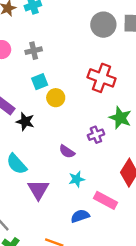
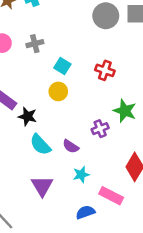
red cross: (102, 78) -> (105, 70), size x0.7
cyan square: (40, 82) -> (62, 66), moved, turned -35
cyan semicircle: (17, 164) -> (40, 145), moved

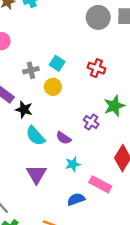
gray cross: (35, 44) -> (31, 70), moved
green star: (125, 111) -> (114, 106), turned 30
purple cross: (100, 129) -> (91, 122), turned -35

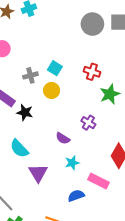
green star: (114, 106) -> (110, 94), moved
cyan semicircle: (35, 136) -> (19, 149), moved

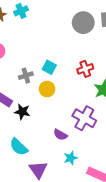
red cross: (92, 72) -> (85, 69), turned -35
purple cross: (88, 123) -> (84, 118), size x1.6

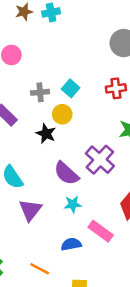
red cross: (85, 69) -> (116, 88), moved
black star: (22, 112) -> (46, 134), moved
purple semicircle: (60, 135) -> (66, 173), size x1.5

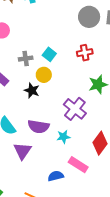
purple semicircle: (66, 173) -> (39, 127), moved, turned -30
cyan star: (73, 204) -> (63, 137), moved

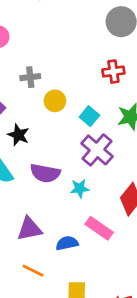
cyan square: (49, 54) -> (89, 116), moved
black star: (32, 91) -> (18, 135), moved
purple triangle: (22, 151) -> (29, 229), moved, turned 42

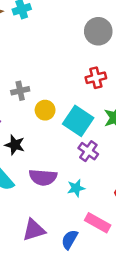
cyan square: (89, 116) -> (78, 121), size x1.6
purple cross: (97, 150) -> (88, 151), size x0.7
blue semicircle: (67, 243) -> (70, 239), turned -42

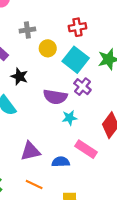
red cross: (96, 78) -> (77, 27), moved
purple semicircle: (43, 177) -> (55, 97), moved
blue semicircle: (70, 239) -> (61, 162), turned 54

